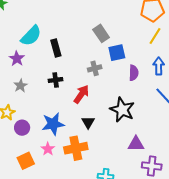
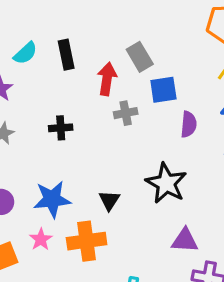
cyan semicircle: (31, 36) -> (25, 53), size x0.7
black rectangle: (56, 48) -> (66, 55), moved
red arrow: (81, 94) -> (107, 79), moved, turned -30

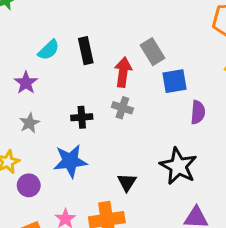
gray cross: (126, 113) -> (122, 108), moved, turned 30
blue star: (52, 199) -> (70, 161), moved

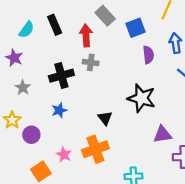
blue square: (174, 81) -> (136, 28), moved
black cross: (82, 117) -> (61, 76), size x1.5
blue star: (70, 161) -> (59, 110), size x0.6

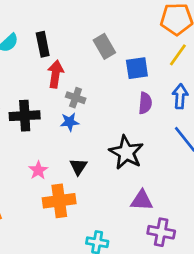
red arrow: (86, 35) -> (55, 74), moved
black cross: (61, 76) -> (25, 116), moved
blue star: (59, 110) -> (70, 122), moved
pink star: (64, 155) -> (38, 170), moved

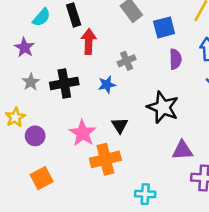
gray cross: (76, 98) -> (127, 61), moved, turned -36
pink star: (38, 170) -> (83, 133), size x1.5

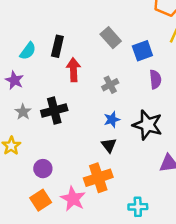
black rectangle: (74, 15) -> (57, 46), turned 36
blue star: (107, 85) -> (112, 119), moved
pink star: (83, 133) -> (73, 199), moved
purple circle: (35, 136) -> (43, 169), moved

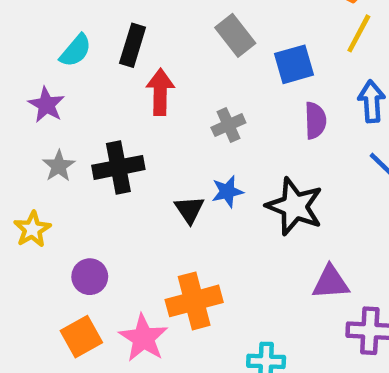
black triangle: (109, 145) -> (189, 210), moved

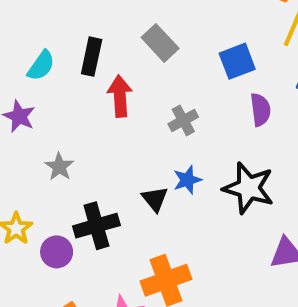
gray rectangle: (235, 35) -> (160, 43), moved
gray star: (59, 166) -> (59, 167), moved
black cross: (118, 167) -> (96, 226), moved
purple circle: (90, 277) -> (57, 252), moved

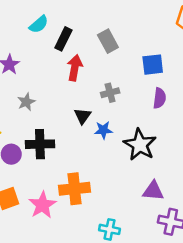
cyan semicircle: (41, 66) -> (39, 24), moved
black triangle: (155, 199) -> (83, 116), moved

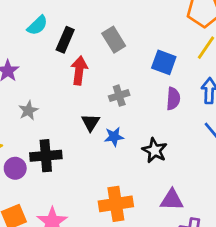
blue square: (153, 65) -> (164, 62), turned 30
black star: (140, 145) -> (155, 150), size x0.7
orange cross: (75, 189) -> (116, 204), moved

